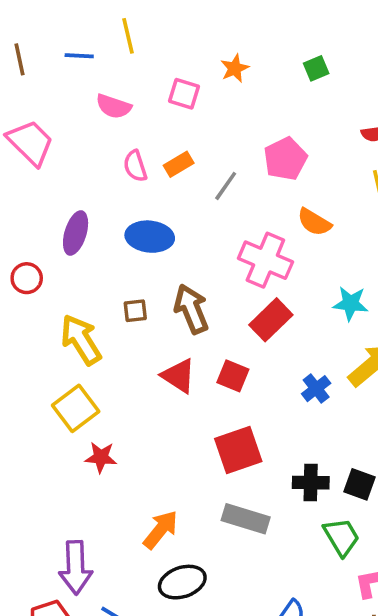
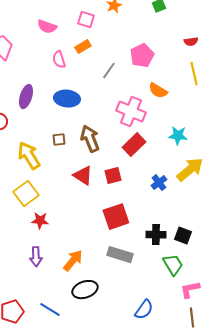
orange rectangle: (179, 164) -> (83, 47), moved
red square: (233, 376) -> (113, 176), turned -36
purple arrow: (76, 568) -> (36, 257), moved, size x0.7

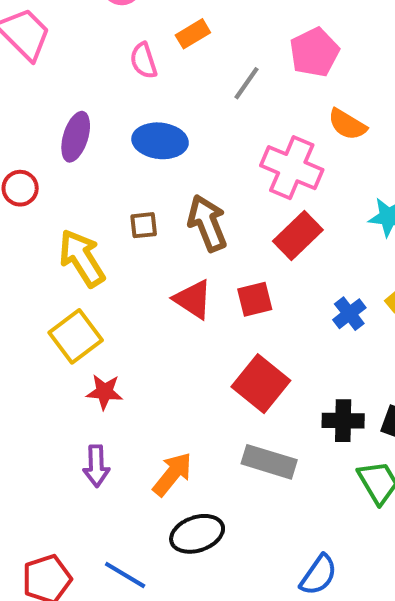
red square: (116, 217) -> (261, 384), turned -32

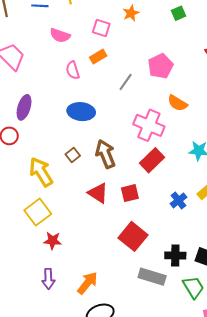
purple ellipse: (76, 137) -> (24, 107), moved
brown square: (144, 225) -> (73, 155), turned -32
gray rectangle: (269, 462) -> (152, 277), moved

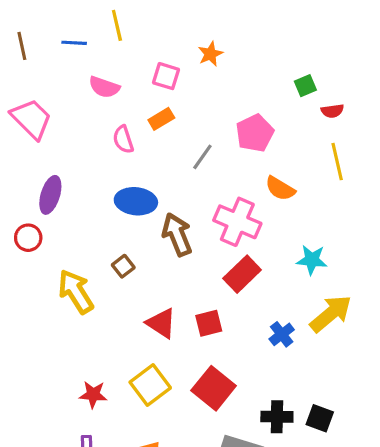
green square: (178, 13) -> (305, 86), moved
brown arrow: (105, 154) -> (177, 234), moved
yellow square: (38, 212) -> (150, 385), moved

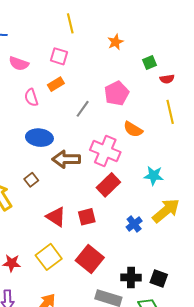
yellow line: (117, 25) -> (70, 23), moved
orange star: (210, 54) -> (116, 42), moved
brown arrow: (177, 234) -> (66, 159), turned -68

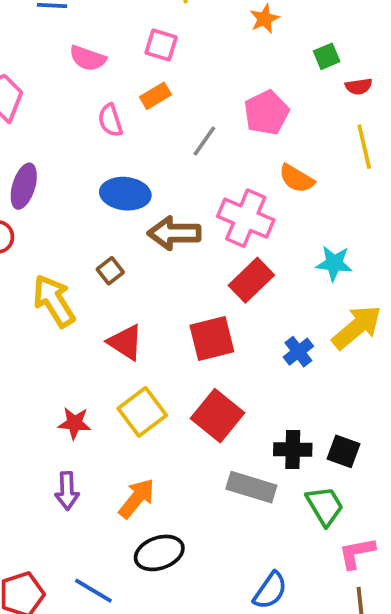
red triangle: (56, 217) -> (125, 342), moved
red square: (87, 217) -> (212, 338), size x1.4

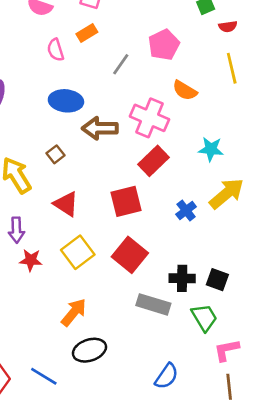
purple arrow: (67, 491) -> (16, 230), moved

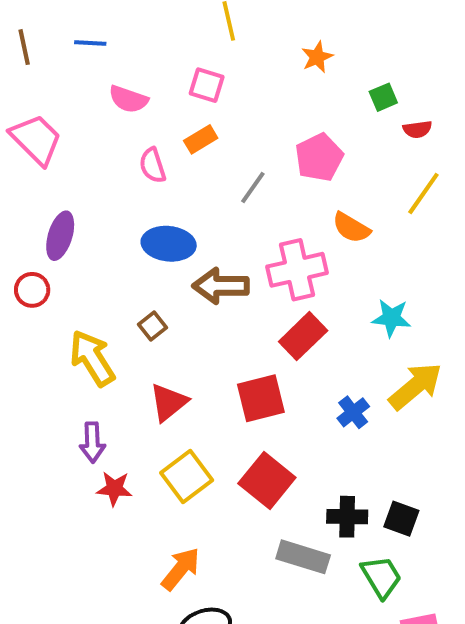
yellow line: (232, 68) -> (423, 194), turned 48
pink cross: (150, 118) -> (297, 270), turned -36
red triangle: (66, 204) -> (169, 402), turned 48

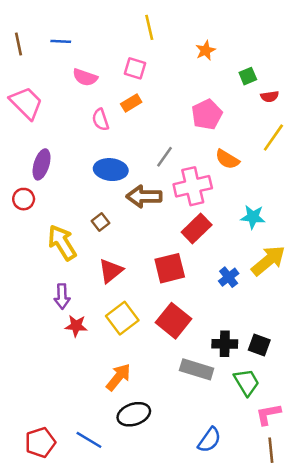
gray line: (253, 188) -> (165, 157), moved

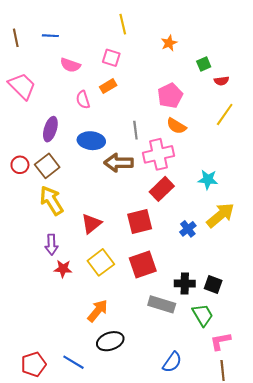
gray line: (165, 157) -> (135, 130), turned -42
orange semicircle: (227, 159) -> (176, 126), moved
purple ellipse: (42, 164) -> (50, 129), moved
brown square: (100, 222) -> (47, 166), moved, size x1.6
red square: (173, 321) -> (143, 265), turned 32

